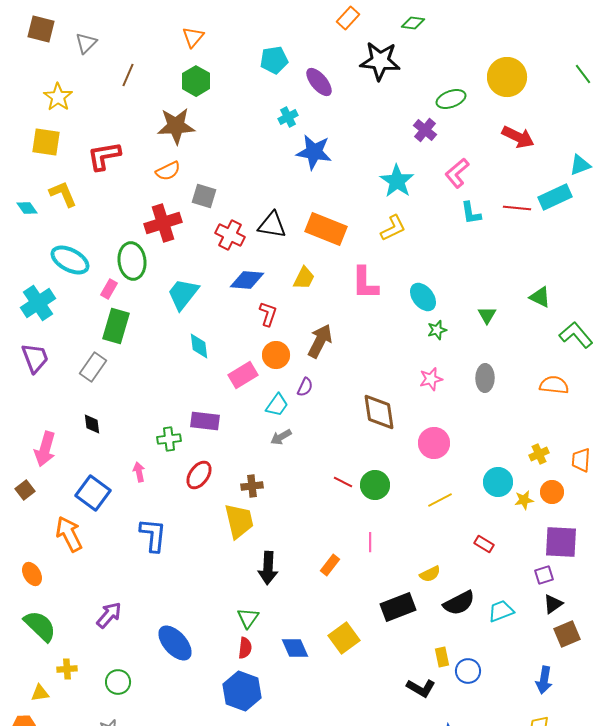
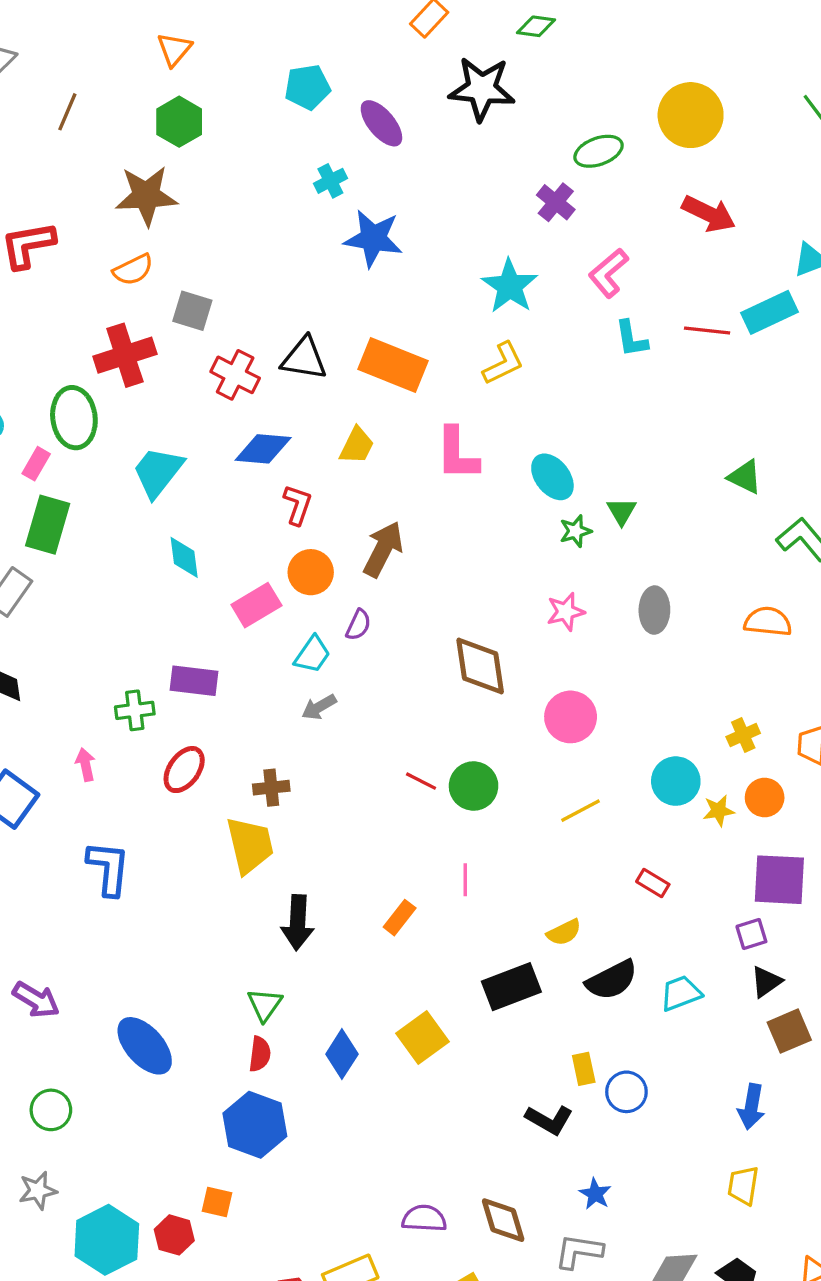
green triangle: (487, 315) -> (622, 511), moved
purple arrow: (109, 615) -> (36, 1000), turned 80
blue diamond: (295, 648) -> (342, 1054), turned 56

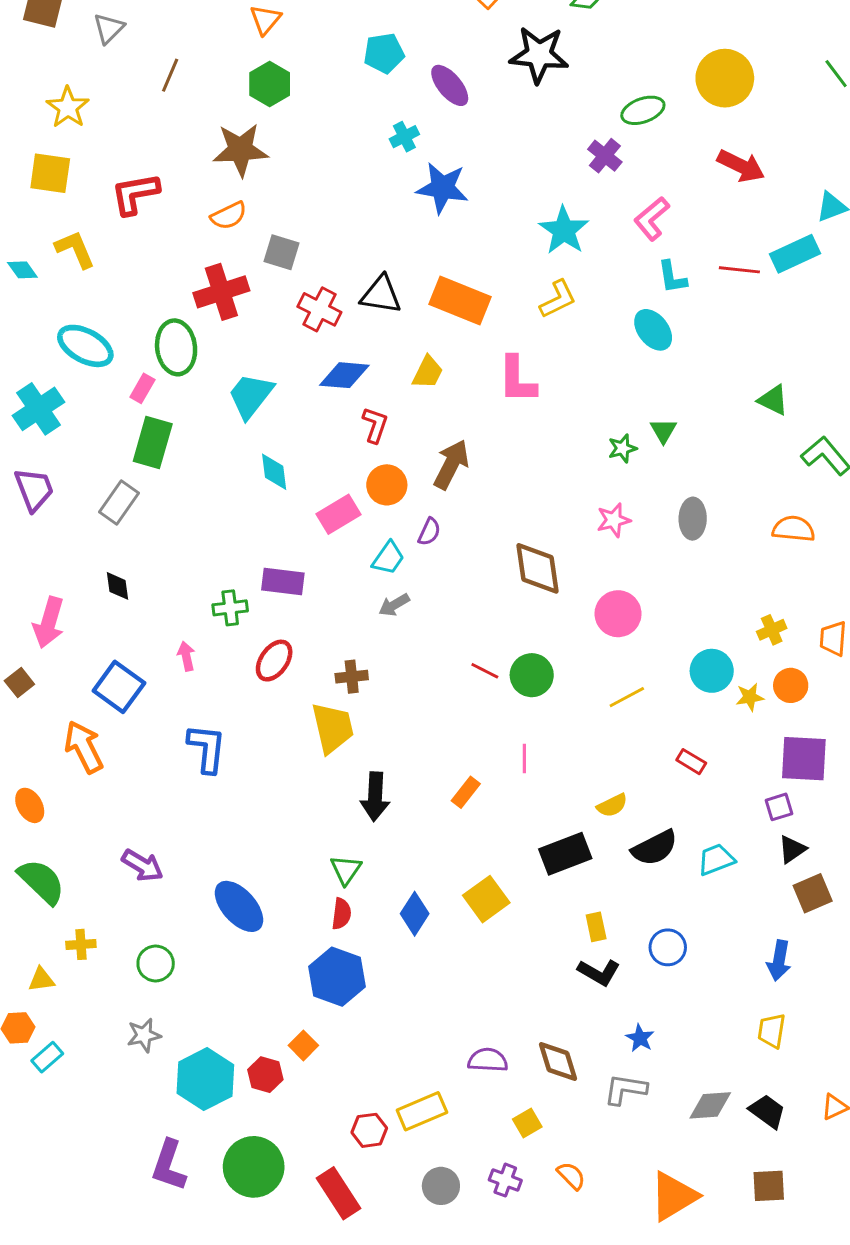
cyan ellipse: (552, 477) -> (653, 330), moved
yellow rectangle: (584, 1069) -> (596, 927), moved
orange square: (217, 1202) -> (303, 1045), turned 32

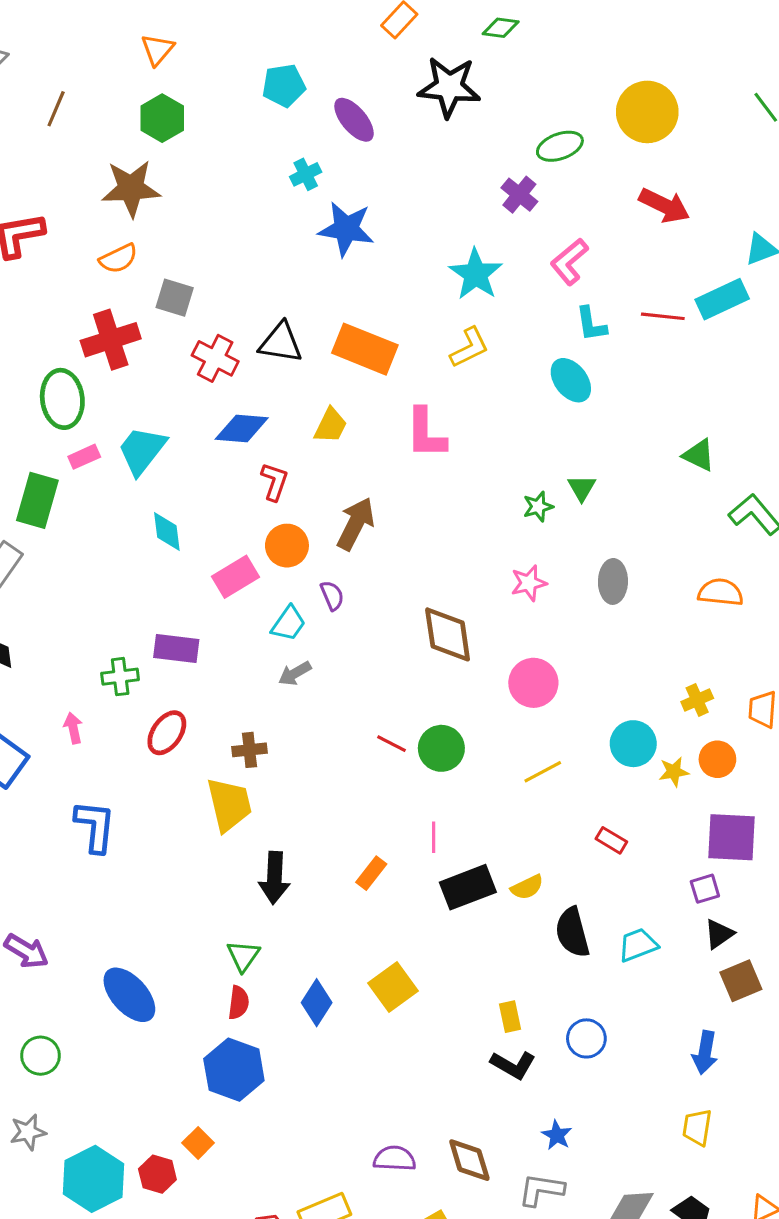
pink rectangle: (142, 388) -> (84, 457), moved, turned 36
purple semicircle: (429, 532) -> (332, 595), turned -48
black semicircle: (655, 848) -> (572, 932), turned 102
black rectangle: (565, 854) -> (468, 887), moved

